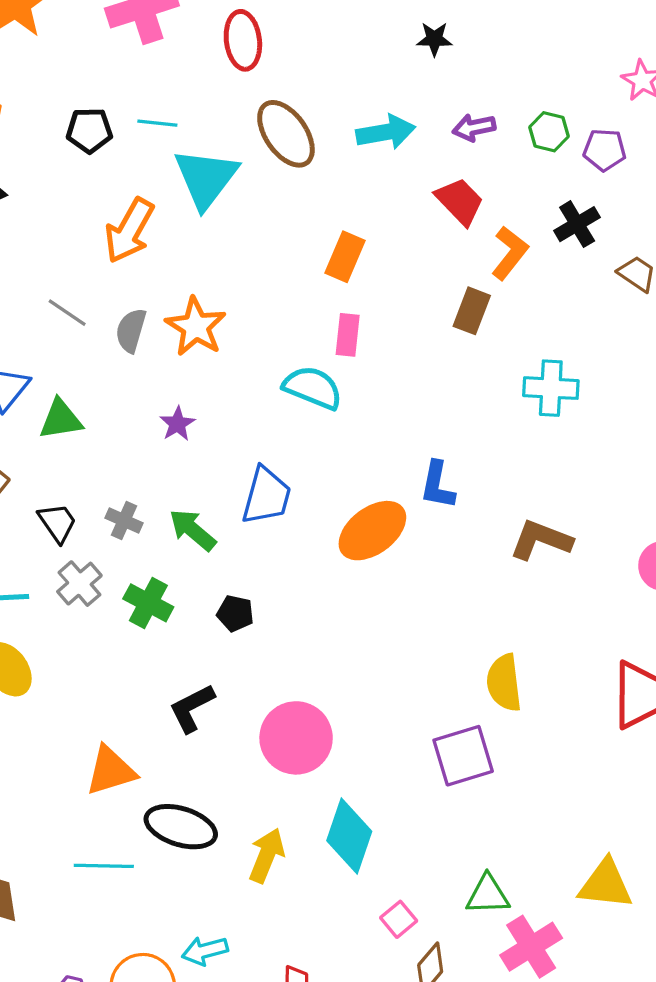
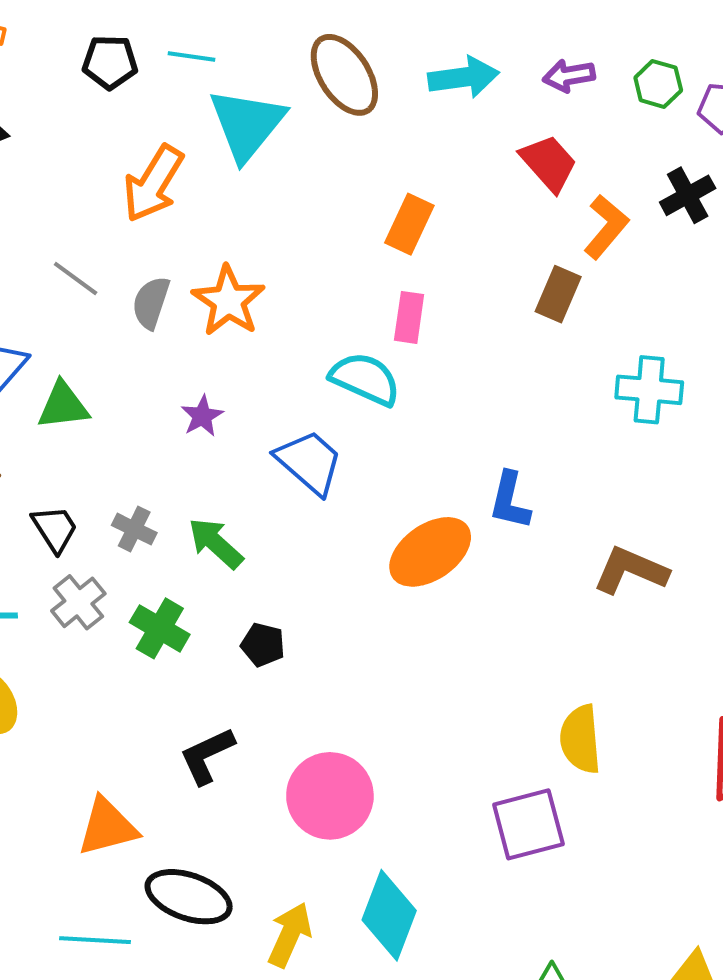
blue trapezoid: (266, 496) -> (309, 462), moved, turned -66

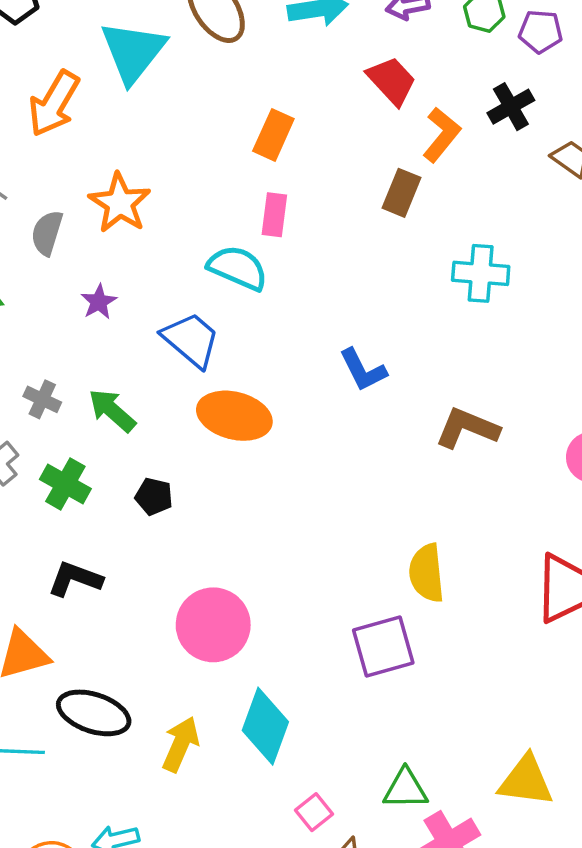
gray semicircle: (151, 303) -> (47, 233), moved
blue L-shape: (510, 501) -> (363, 370), turned -39
orange ellipse: (430, 552) -> (234, 416), moved, turned 50
black L-shape: (207, 756) -> (75, 579), moved, turned 46

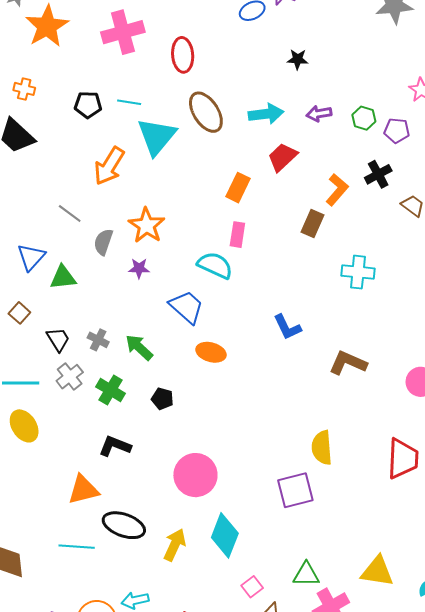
red trapezoid: (392, 81) -> (282, 157), moved, turned -92
purple star: (99, 302) -> (139, 268), moved, turned 30
orange ellipse: (234, 416) -> (211, 352), size x0.7

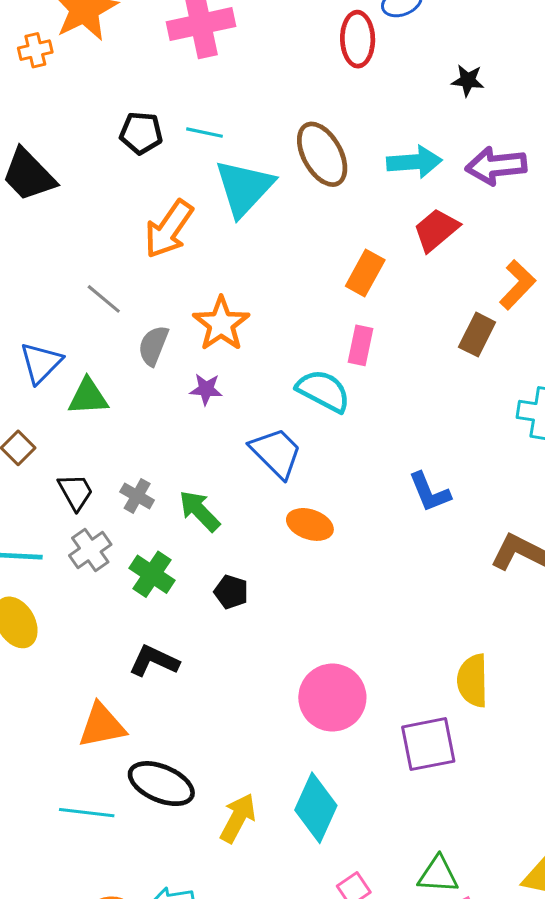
red ellipse: (183, 55) -> (358, 39), moved
orange cross: (24, 89) -> (35, 50), moved, turned -30
purple arrow: (319, 114) -> (496, 166), size x1.5
pink circle: (195, 475) -> (332, 698), moved

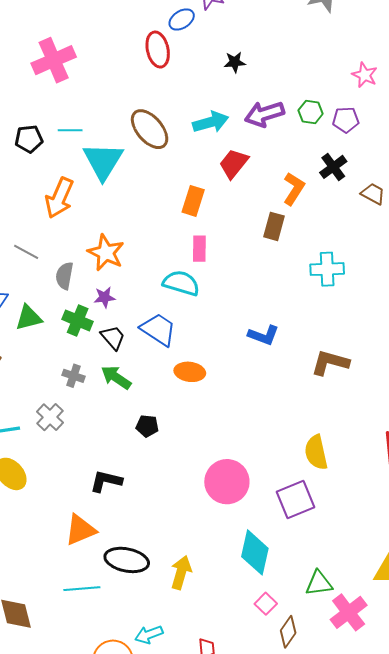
black trapezoid: (76, 492) -> (113, 338), moved
blue L-shape: (430, 492) -> (263, 335), turned -36
green cross: (152, 574) -> (78, 320), moved
cyan diamond: (316, 808) -> (255, 552), moved

